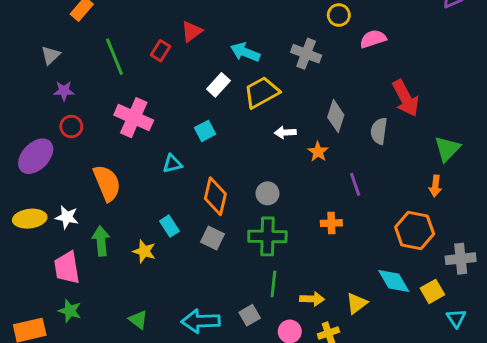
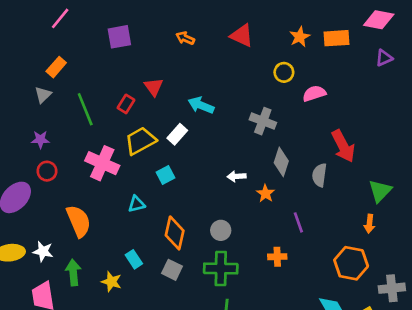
red triangle: (192, 31) -> (154, 87), turned -30
gray cross: (306, 54) -> (263, 121), moved
gray triangle: (51, 55) -> (43, 95), moved
yellow trapezoid: (262, 92) -> (140, 141), moved

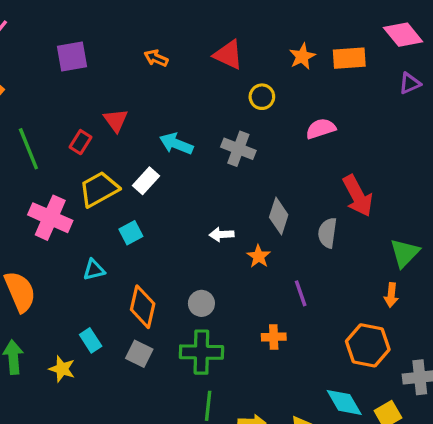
pink diamond: (379, 20) -> (403, 35), turned 40
yellow circle: (284, 72) -> (262, 97), moved
gray cross: (263, 121) -> (238, 149), moved

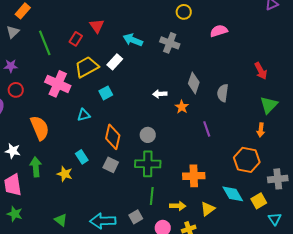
red arrow: (358, 196) -> (261, 71), moved, size x0.7
orange cross: (274, 337) -> (194, 176), moved, size x1.5

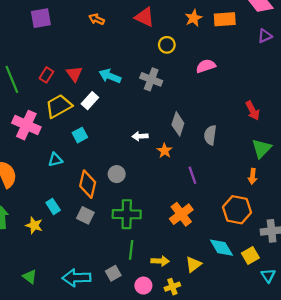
red triangle: (97, 26) -> (74, 74), moved
gray circle: (148, 135) -> (117, 174), moved
orange cross: (194, 176) -> (181, 214), moved, turned -35

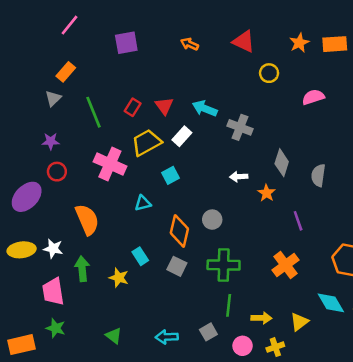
gray cross: (151, 79) -> (240, 127), moved
cyan arrow: (77, 278) -> (167, 337), size x0.7

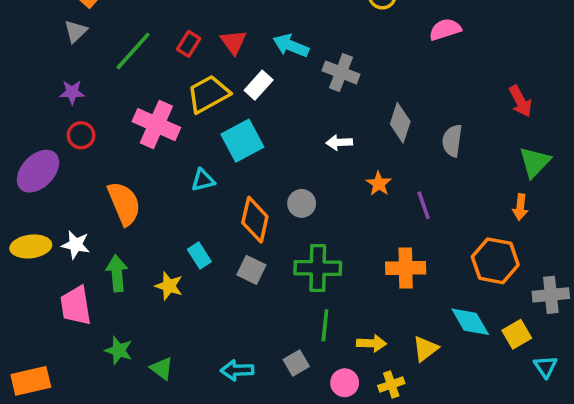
green line: (94, 112) -> (133, 51), turned 64
cyan square: (171, 175) -> (242, 141), size x1.6
orange star: (266, 193) -> (379, 184), moved
orange cross: (285, 265) -> (406, 268), turned 36
green star: (56, 328) -> (119, 350), moved

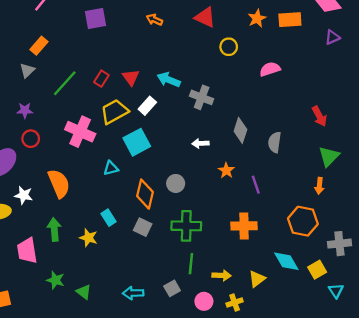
white star: (76, 245) -> (24, 195), moved

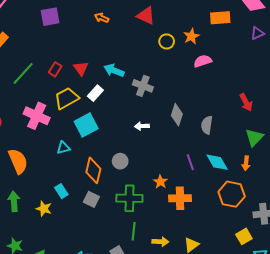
orange star: (257, 18) -> (191, 36), moved
orange star: (226, 171) -> (160, 182), moved
cyan diamond: (286, 261) -> (217, 162), moved

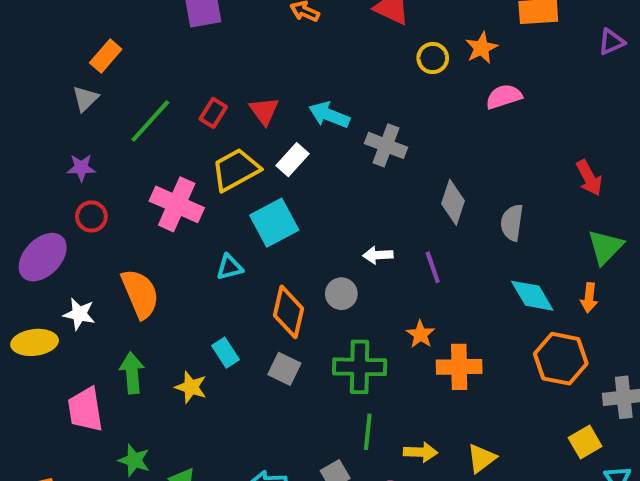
white arrow: (142, 126) -> (378, 255), moved
purple line: (190, 162) -> (433, 267), moved

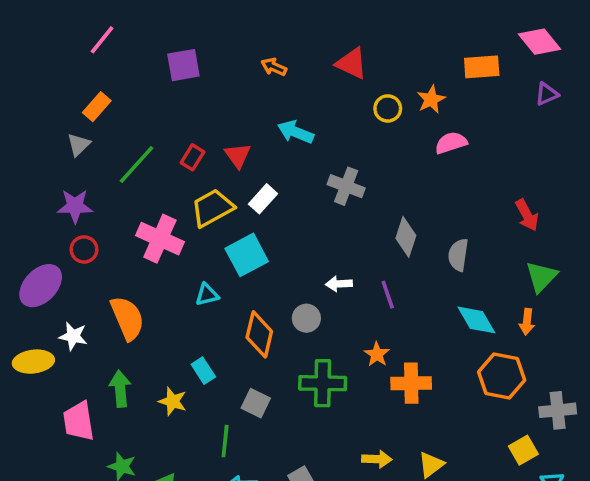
cyan arrow: (329, 115) -> (296, 132), moved
purple star: (81, 168) -> (75, 206), size x1.4
gray square: (284, 369) -> (256, 403), moved
green line: (368, 432) -> (225, 441), moved

